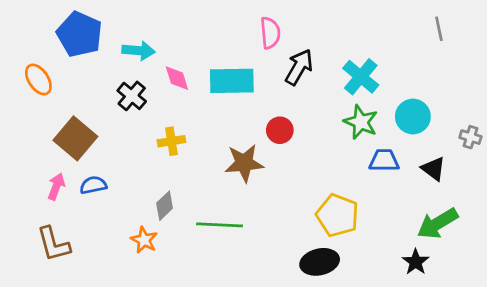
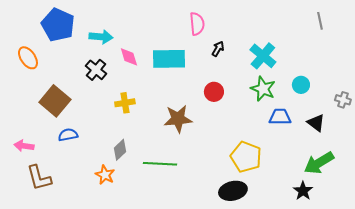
black arrow: (299, 67) -> (218, 49), size x0.6
cyan circle: (413, 117) -> (301, 85), size x0.7
red circle: (280, 130) -> (214, 92), moved
pink arrow: (56, 186) -> (24, 146), moved, turned -102

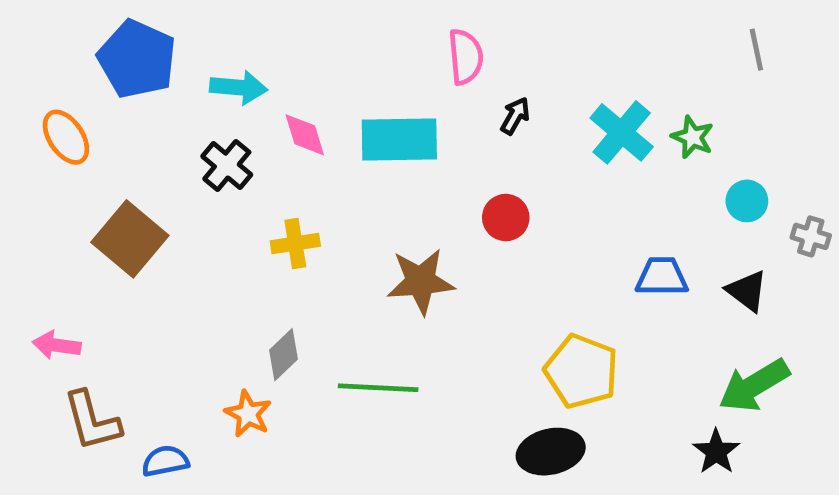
cyan circle: (301, 85) -> (747, 201), moved
green star: (263, 89) -> (693, 137), moved, size x0.7
blue semicircle: (68, 135) -> (165, 461), moved

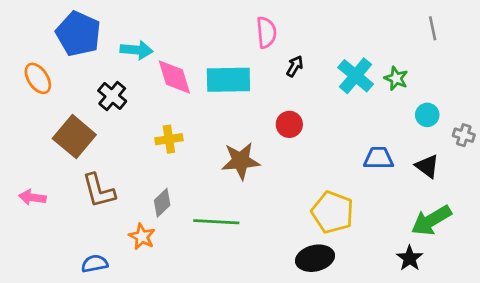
pink diamond: (305, 135) -> (174, 77), size x1.4
black cross: (227, 166) -> (112, 96), moved
brown L-shape: (92, 421) -> (99, 191), moved

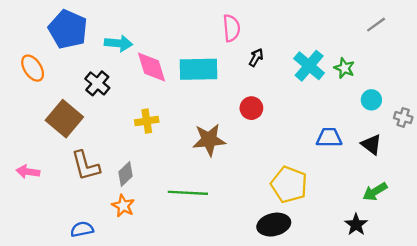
gray line: (433, 28) -> (376, 25), turned 66
gray diamond: (162, 203) -> (126, 174), moved
green arrow: (431, 220) -> (375, 192), size x0.7

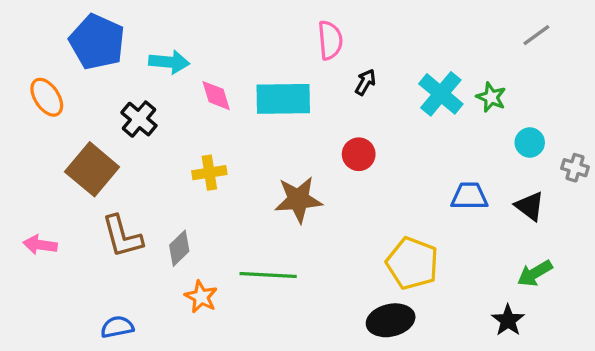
pink diamond: (151, 67) -> (216, 96), size x0.7
orange star: (123, 206) -> (201, 297), moved

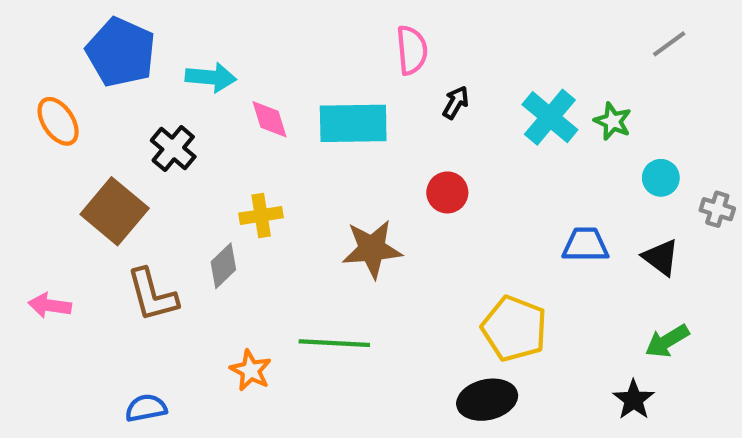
gray diamond: (179, 248) -> (223, 266), moved

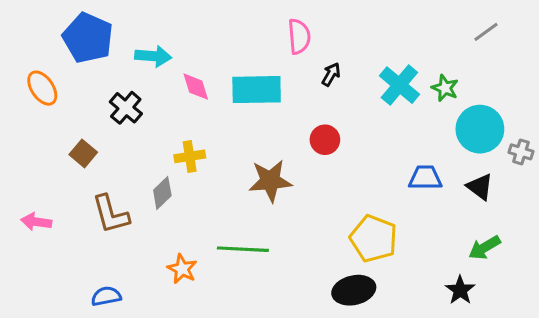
cyan circle: (661, 178) -> (480, 129), size x1.8
brown square: (115, 211) -> (83, 153), size x0.6

